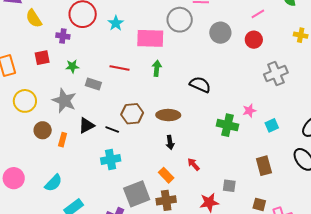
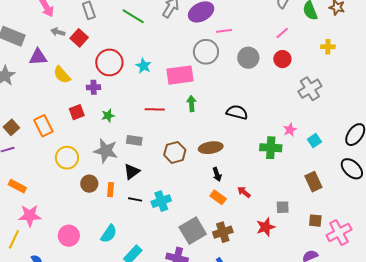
gray rectangle: (93, 84) -> (134, 140), moved
black line: (112, 129) -> (135, 199), moved
orange rectangle: (166, 175) -> (218, 197), moved

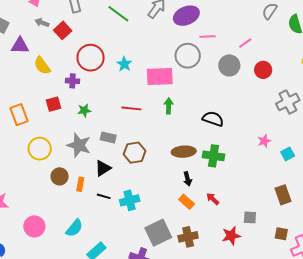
pink line: (282, 33) -> (245, 43), moved
green cross: (271, 148) -> (214, 156), moved
brown hexagon: (175, 152) -> (135, 153), moved

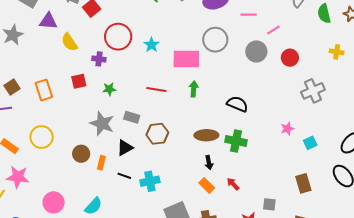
pink line: (207, 37) -> (249, 15), moved
yellow circle: (40, 149) -> (42, 137), moved

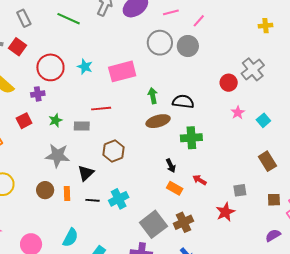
gray circle: (215, 40) -> (160, 43), moved
red circle: (290, 58) -> (229, 83), moved
green arrow: (194, 89) -> (153, 96), moved
gray rectangle: (132, 117) -> (82, 126), moved
brown ellipse: (206, 135) -> (158, 121), moved

